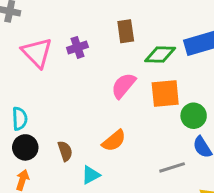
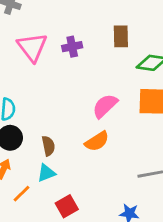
pink semicircle: (123, 86) -> (105, 106), moved
cyan triangle: (91, 175) -> (46, 173), moved

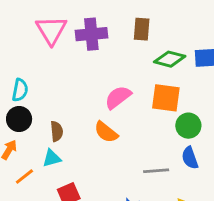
purple cross: (72, 47) -> (91, 34), size x1.5
orange semicircle: (97, 141) -> (106, 132), turned 65

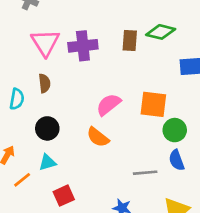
green diamond: (170, 59) -> (161, 32), moved
black circle: (19, 119) -> (47, 128), moved
brown semicircle: (57, 131) -> (45, 83), moved

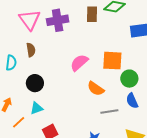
orange semicircle: (98, 137) -> (96, 89), moved

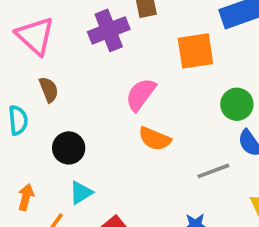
purple cross: (58, 20) -> (109, 30), moved
orange square: (112, 61) -> (195, 51), moved
orange semicircle: (96, 89) -> (155, 139), moved

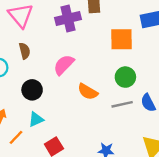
pink semicircle: (141, 94) -> (64, 65), moved
green circle: (237, 104) -> (125, 77), moved
gray line: (213, 171) -> (122, 104), moved

